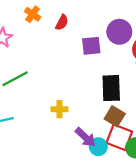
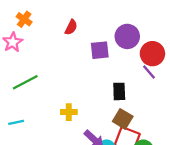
orange cross: (33, 14) -> (24, 19), moved
black rectangle: (111, 88) -> (119, 91), size x0.7

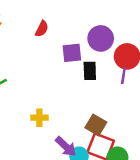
purple line: (149, 72) -> (123, 76), turned 49
black rectangle: (119, 91) -> (90, 71), moved

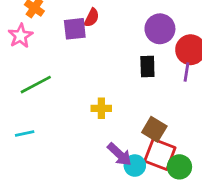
purple square: (72, 53) -> (75, 29), moved
yellow cross: (39, 118) -> (101, 108), moved

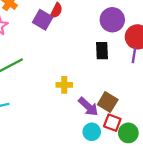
purple square: (75, 29) -> (43, 20), turned 36
purple arrow: (119, 154) -> (88, 107), moved
red square: (160, 154) -> (112, 123), size x0.7

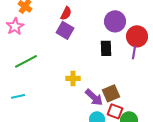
purple square: (43, 20) -> (65, 30), moved
brown square: (108, 102) -> (111, 93), turned 36

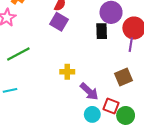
black rectangle: (106, 48) -> (102, 31), moved
brown square: (111, 93) -> (124, 77), moved

